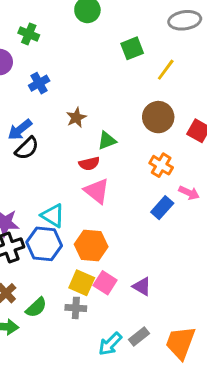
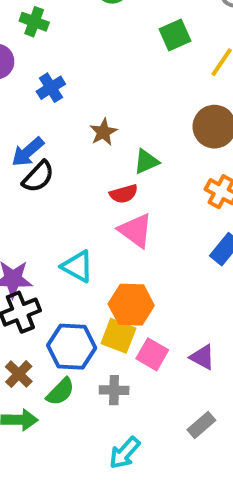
blue hexagon: (44, 244) -> (72, 347), moved
yellow square: (82, 283) -> (118, 336), moved
cyan arrow: (110, 344) -> (125, 453), moved

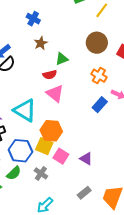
blue cross: (51, 88) -> (33, 19), moved, turned -32
cyan triangle: (77, 266) -> (25, 110), size x1.4
gray cross: (114, 390) -> (41, 173), turned 32

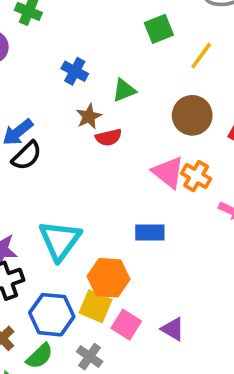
green triangle: (62, 59) -> (124, 90), moved
red semicircle: (50, 75) -> (109, 137), moved
pink triangle: (55, 93) -> (168, 172), moved
blue rectangle: (100, 105) -> (150, 233), moved, turned 49
cyan triangle: (25, 110) -> (60, 240), turned 35

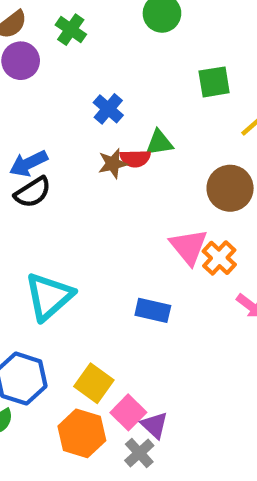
red semicircle: (109, 137) -> (135, 158), moved
orange hexagon: (108, 278) -> (82, 433), moved
yellow square: (96, 306) -> (94, 383), moved
pink square: (126, 325) -> (128, 412), moved
gray cross: (90, 357) -> (139, 453), moved

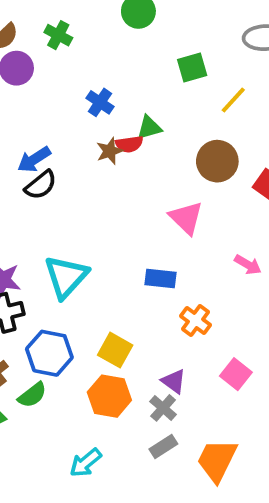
orange cross: (219, 258) -> (195, 320), moved
pink square: (128, 412) -> (236, 374), moved

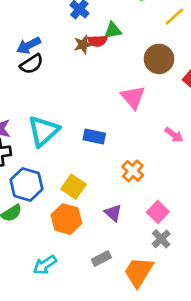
blue rectangle: (160, 279) -> (94, 137), moved
gray cross: (163, 408) -> (161, 239), moved

